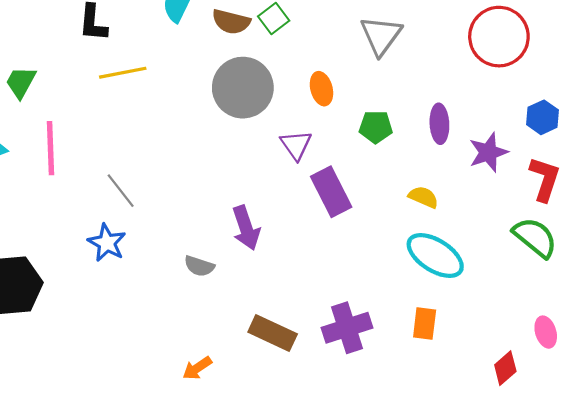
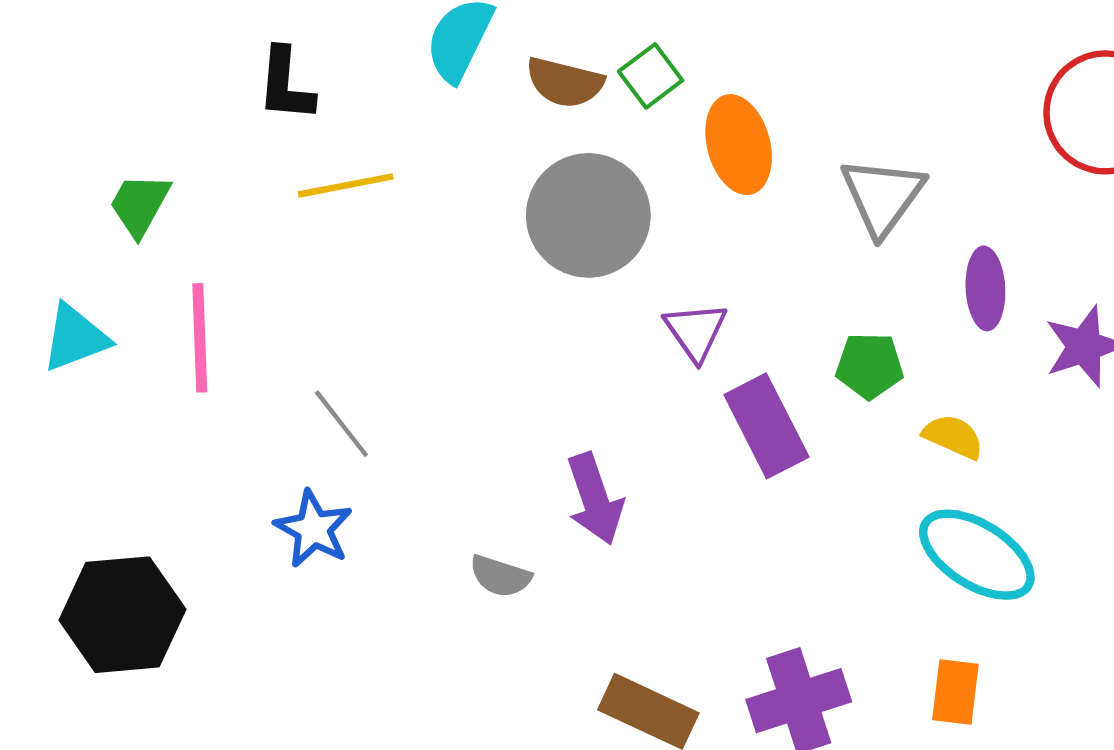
gray triangle: (381, 36) -> (882, 196), moved
orange ellipse: (321, 89) -> (739, 145), moved, size x1.4
green pentagon: (376, 127) -> (870, 366), moved

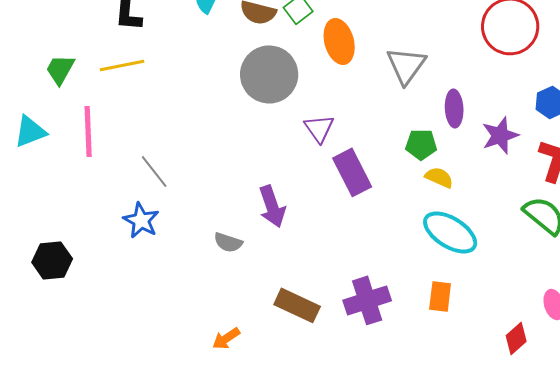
yellow line: (346, 185) -> (122, 65), moved
green pentagon: (870, 366) -> (421, 144), moved
black hexagon: (122, 615) -> (52, 260), size x0.7

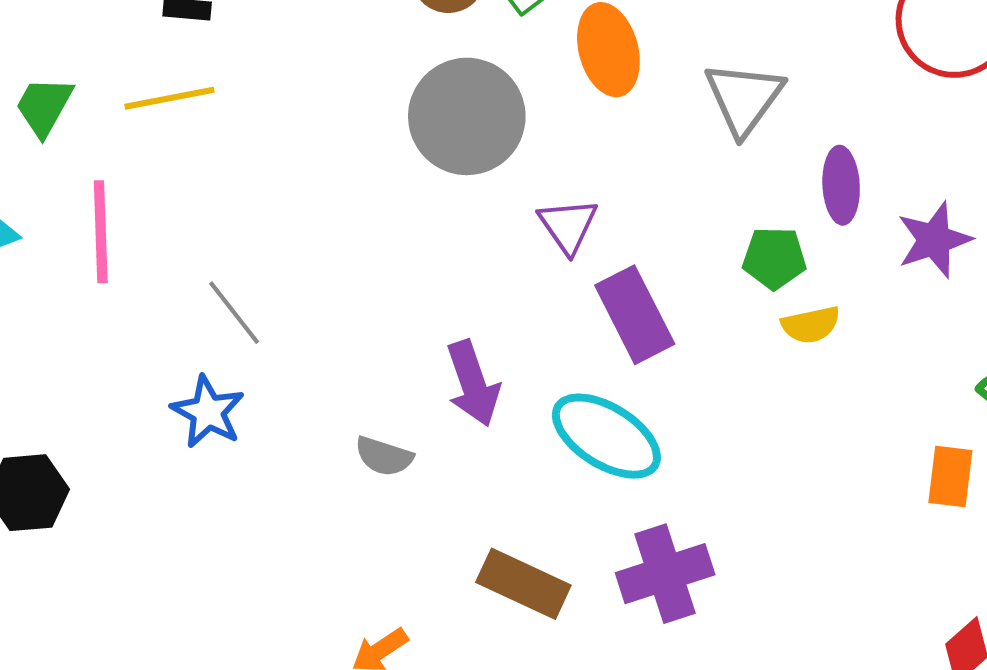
yellow semicircle: (439, 177) -> (811, 325), turned 144
cyan ellipse: (450, 232) -> (606, 436), moved
orange rectangle: (440, 296) -> (950, 477), moved

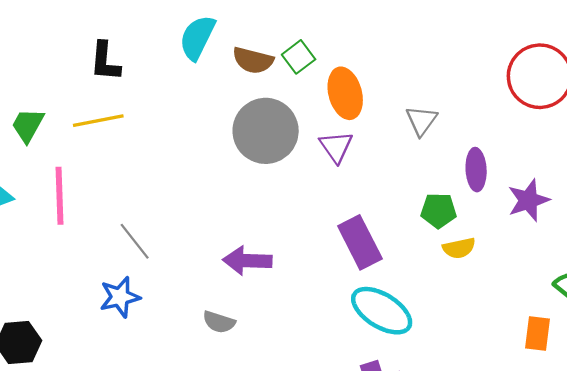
gray triangle: (744, 98) -> (421, 121), size x0.7
purple triangle: (568, 226) -> (336, 147), moved
purple arrow: (473, 383) -> (247, 261), moved, turned 111
blue star: (208, 412) -> (120, 297), turned 30
cyan ellipse: (606, 436) -> (382, 311), moved

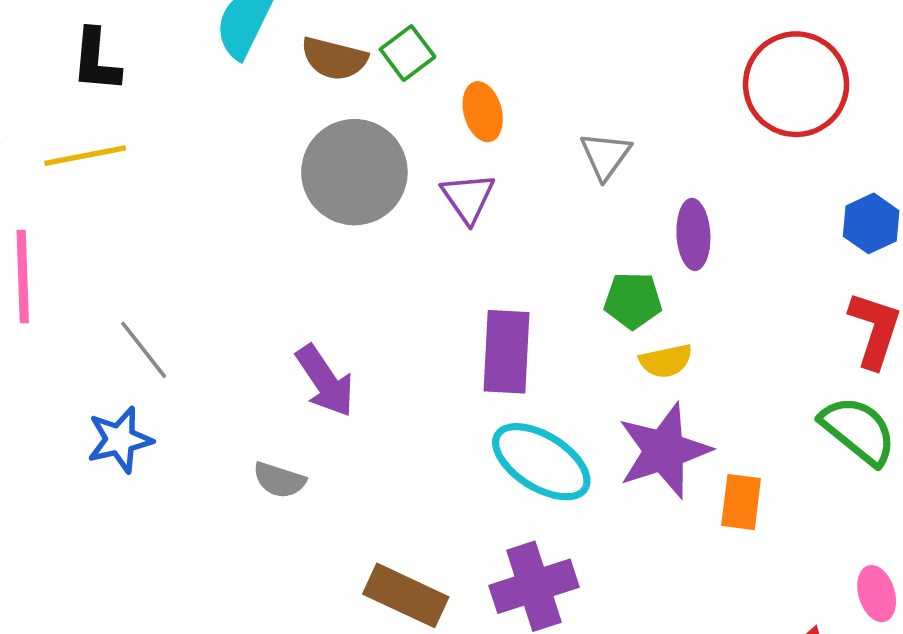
orange ellipse: (345, 93) -> (483, 112), size x0.7
purple star: (528, 200) -> (664, 451), moved, size x1.4
purple rectangle: (360, 242) -> (507, 352), turned 30
purple arrow: (247, 261) -> (325, 381), turned -126
orange rectangle: (538, 333) -> (741, 502), moved

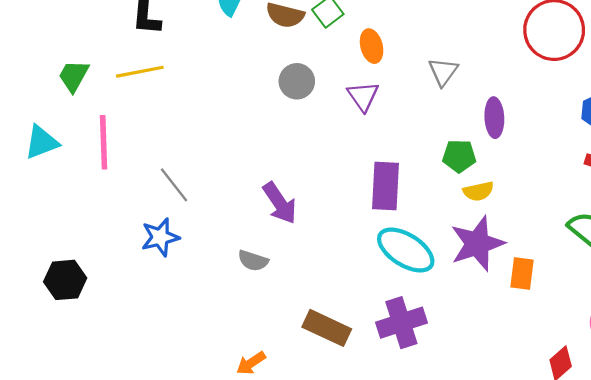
gray circle: (354, 172) -> (297, 81), size x0.6

